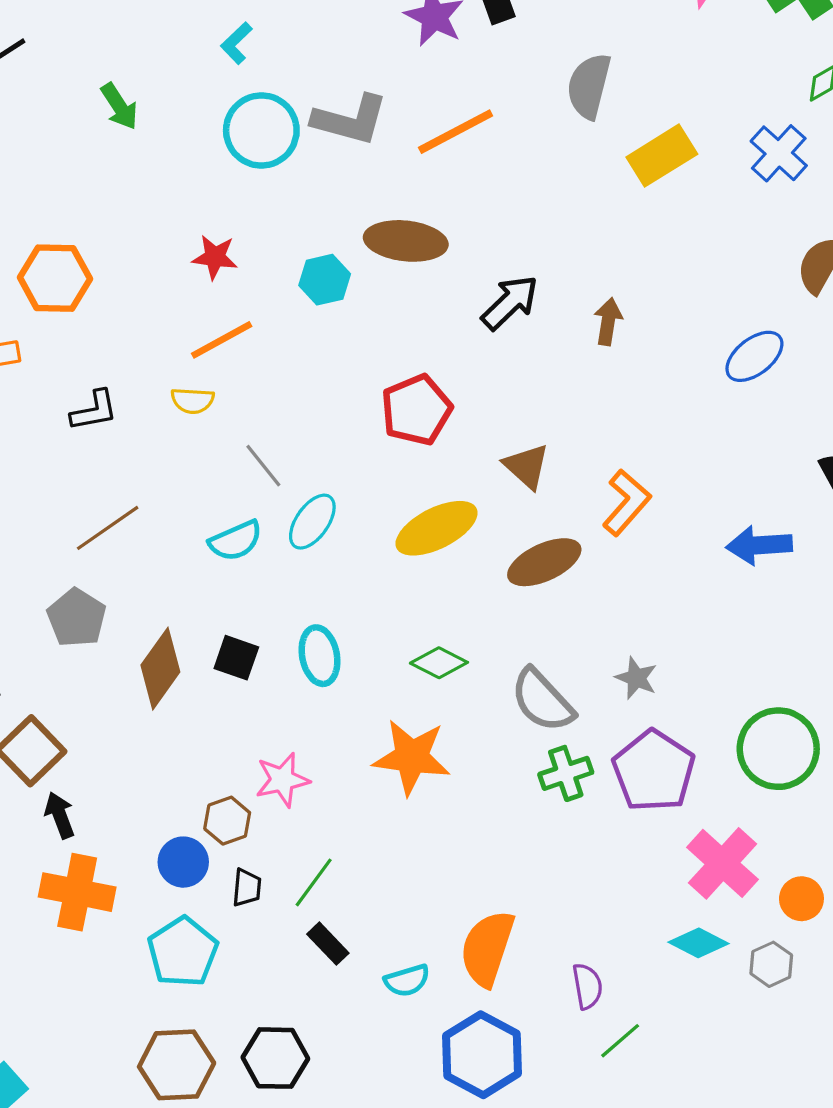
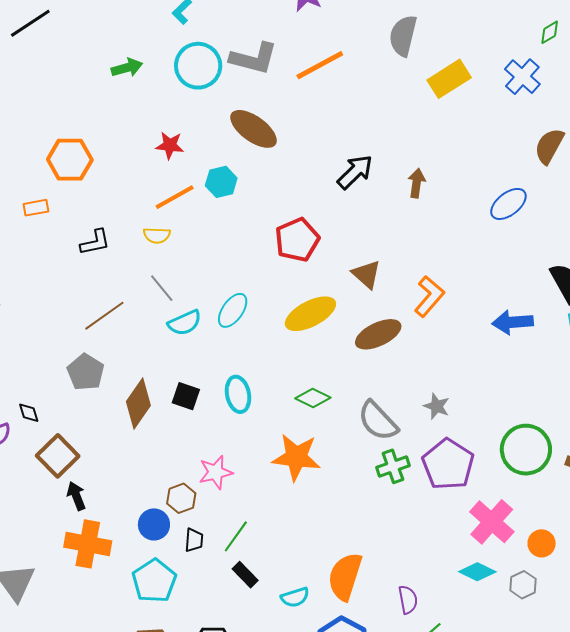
green arrow: (119, 106) -> (127, 68), moved, turned -72
brown ellipse: (406, 241) -> (254, 129), moved, turned 30
cyan hexagon: (325, 280) -> (221, 182), moved
gray line: (263, 466) -> (162, 288), moved

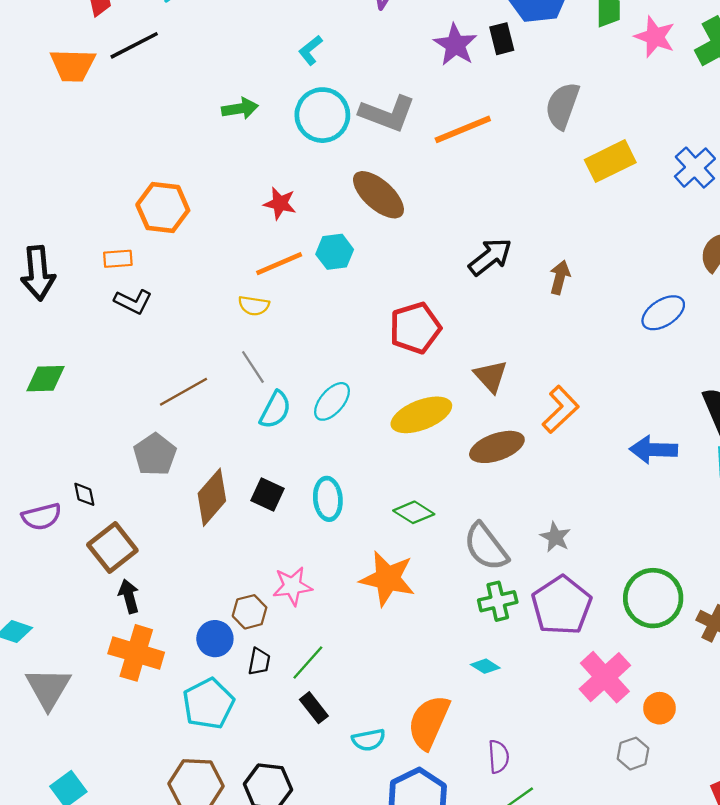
black L-shape: (95, 242) -> (133, 302), moved, turned 32
cyan semicircle: (185, 323) -> (275, 410), turned -44
cyan diamond: (477, 572) -> (485, 666), moved, size x0.7

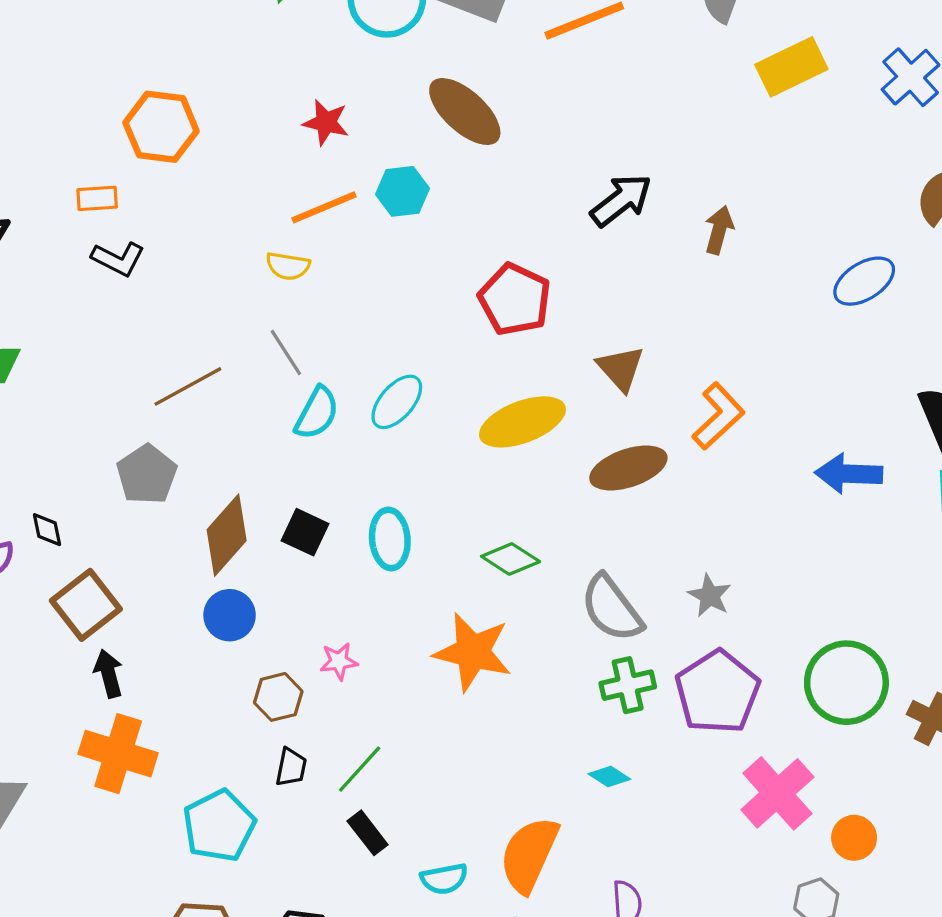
red pentagon: (415, 328) -> (515, 299), turned -30
pink star: (292, 586) -> (339, 661), size x0.7
blue circle: (215, 639) -> (230, 615), moved

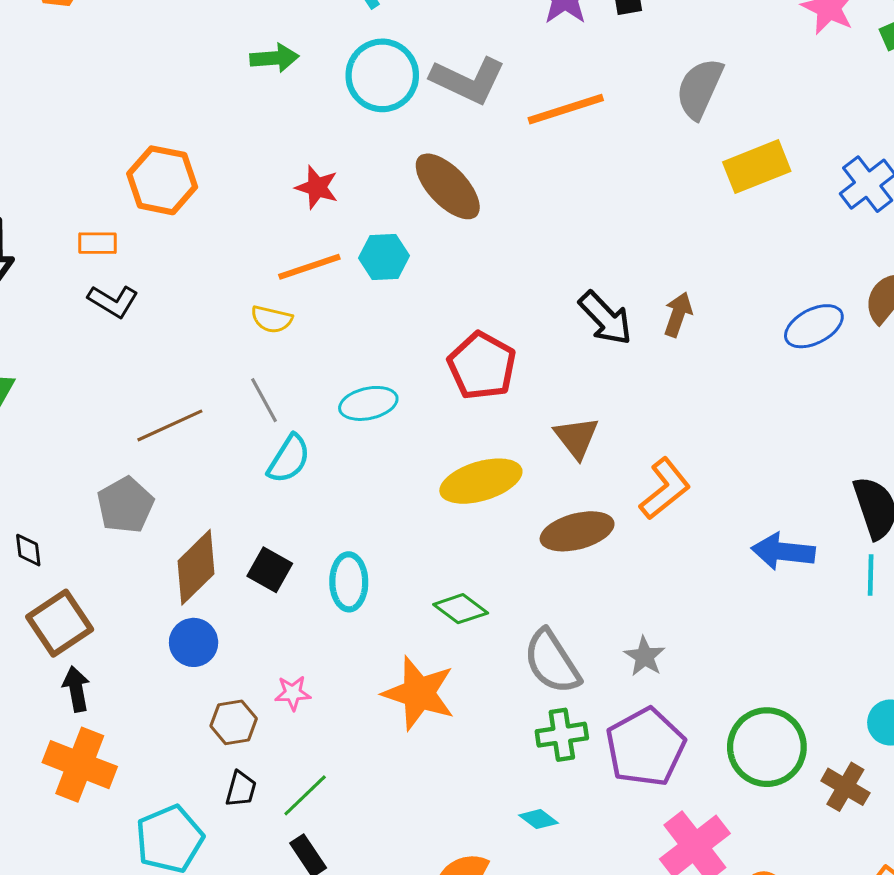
black arrow: (621, 200) -> (605, 318), moved, turned 80
blue ellipse: (864, 281) -> (814, 326), moved
cyan ellipse: (397, 402) -> (368, 403), moved, turned 32

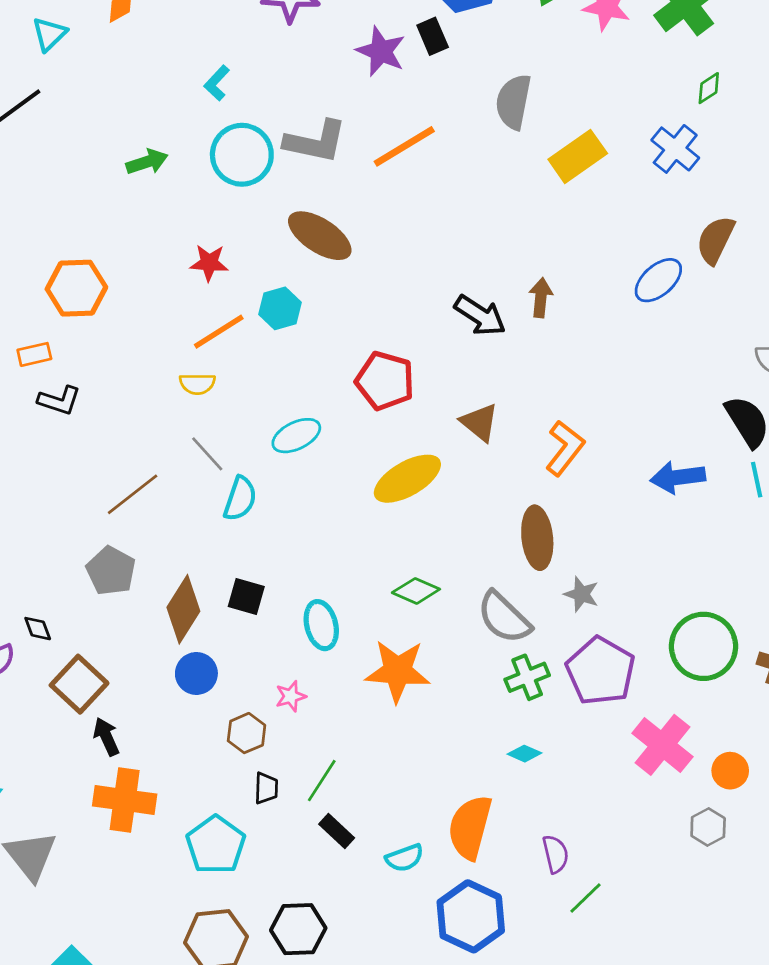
brown ellipse: (577, 531) -> (537, 538), moved, turned -68
cyan ellipse: (349, 582) -> (321, 625), moved

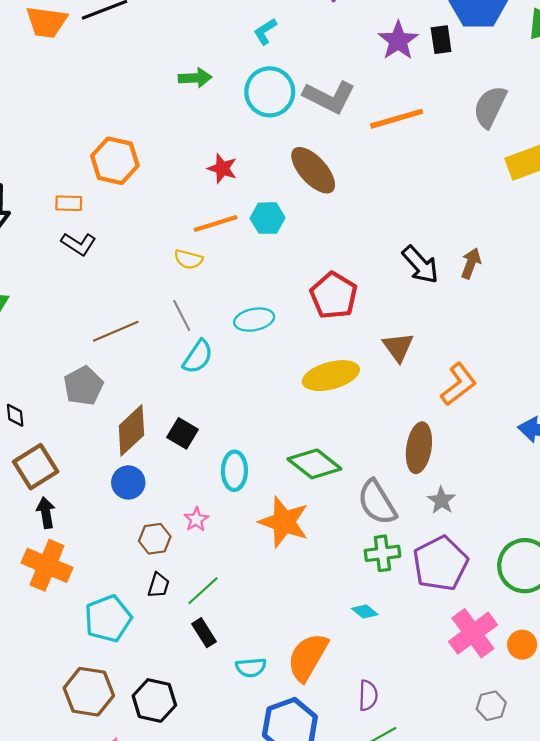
green diamond: (416, 591) -> (314, 464), size x1.4
pink star: (291, 696) -> (196, 519), turned -30
orange circle: (730, 771) -> (522, 645), moved

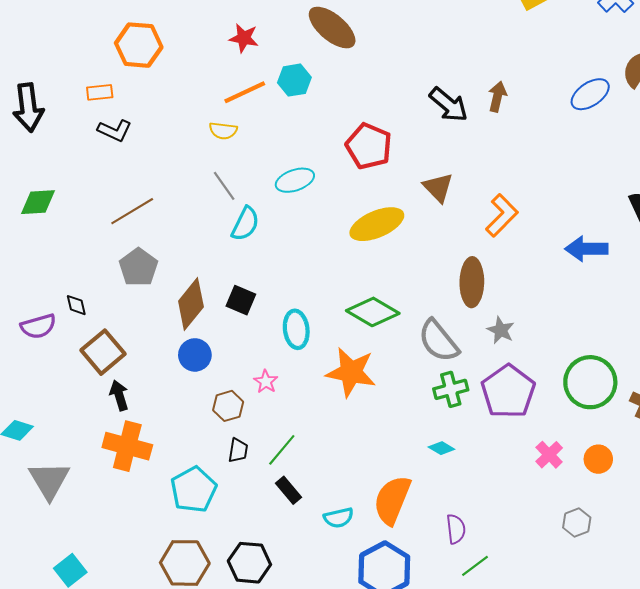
brown line: (116, 331) -> (132, 211), moved
pink cross: (473, 633) -> (549, 455), size x0.6

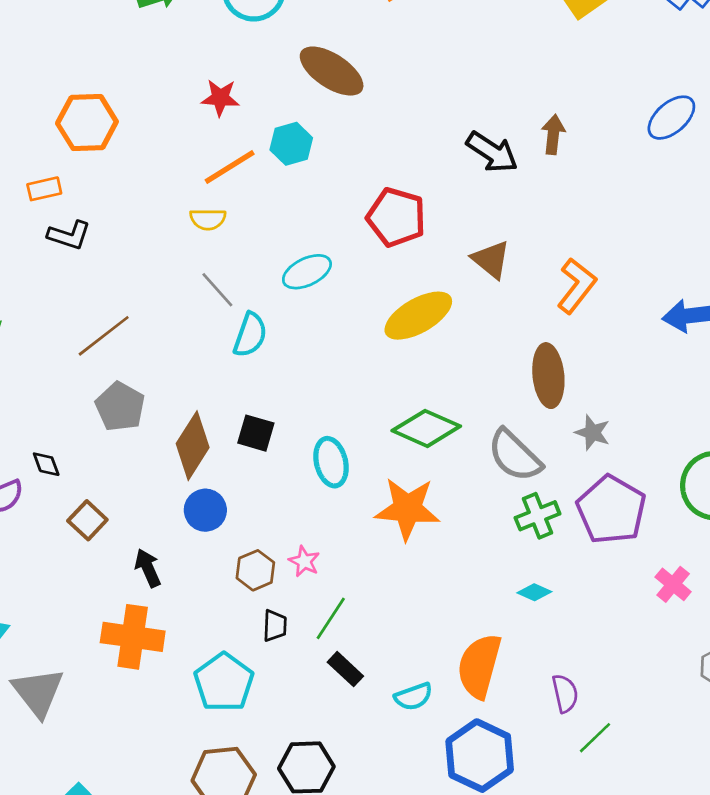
brown square: (103, 352) -> (87, 520), size x0.7
pink star: (266, 382) -> (304, 561), moved
black arrow: (119, 395) -> (148, 568), moved

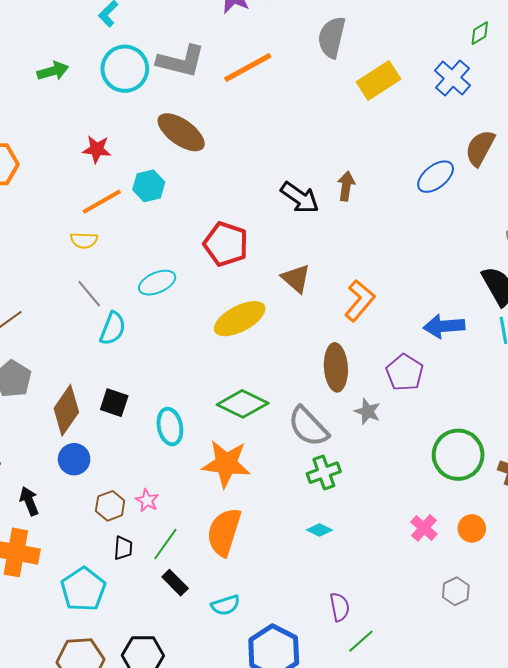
purple pentagon: (611, 510) -> (405, 373), moved, size x0.7
orange semicircle: (479, 666) -> (224, 532), moved

